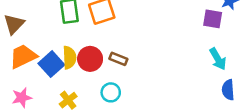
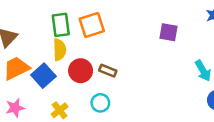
purple square: (213, 19) -> (168, 32), moved
yellow semicircle: (69, 58) -> (60, 50), moved

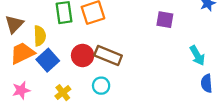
yellow semicircle: (60, 50) -> (40, 36), moved
brown rectangle: (108, 71) -> (108, 55), size x1.6

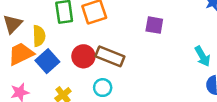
purple square: (165, 20) -> (154, 25), moved

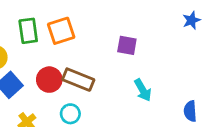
cyan arrow: (202, 56) -> (143, 90), moved

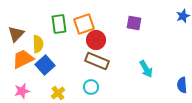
purple square: (127, 45) -> (134, 23), moved
red circle: (49, 80) -> (96, 40), moved

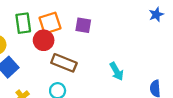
purple square: (134, 23) -> (83, 25), moved
red circle: (96, 40) -> (44, 40), moved

